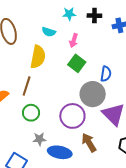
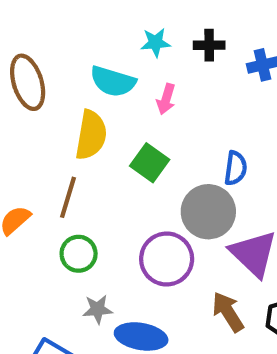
cyan semicircle: (49, 32) -> (113, 81), size x1.5
green square: (77, 63) -> (150, 163), moved
brown arrow: (89, 143) -> (228, 312), moved

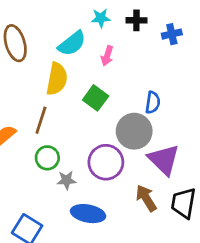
cyan semicircle: (113, 81) -> (72, 43), turned -56
gray star: (97, 309) -> (66, 180), moved

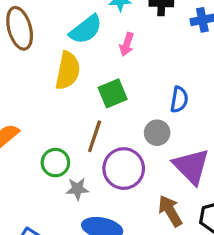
green square: (96, 98) -> (113, 93), turned 30
brown line: (41, 120) -> (95, 136), moved
gray circle: (134, 131) -> (157, 133), size x0.6

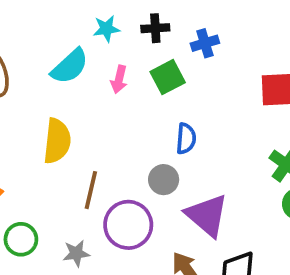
yellow semicircle: (68, 71) -> (57, 141), moved
green square: (113, 93) -> (168, 77), moved
green circle: (55, 163) -> (21, 239), moved

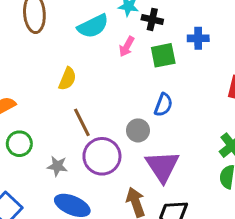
black cross: (155, 28) -> (152, 19), moved
yellow semicircle: (57, 141) -> (67, 79), size x0.7
brown line: (91, 190) -> (82, 122), turned -56

